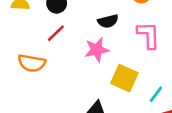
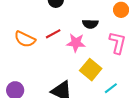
red line: (56, 33) -> (53, 34), moved

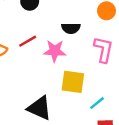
yellow square: (91, 70) -> (73, 82), turned -30

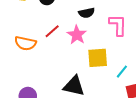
pink star: (55, 51) -> (77, 35), turned -30

